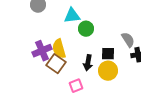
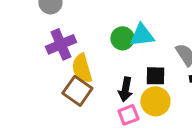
cyan triangle: (72, 16) -> (142, 35), moved
purple cross: (42, 51) -> (61, 44), moved
pink square: (76, 86) -> (128, 115), moved

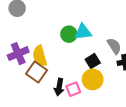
purple cross: (61, 44) -> (18, 54), moved
black square: (155, 76) -> (93, 61), turned -32
black arrow: (125, 89) -> (59, 87), moved

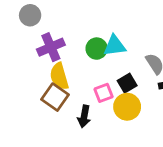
purple cross: (18, 54) -> (51, 47), moved
pink square: (73, 89) -> (104, 93), moved

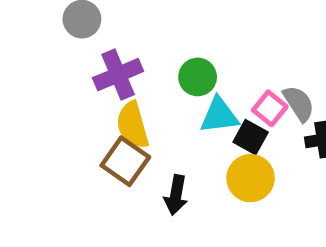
cyan triangle: (115, 46) -> (219, 116), moved
black square: (127, 83) -> (251, 137), turned -30
pink square: (104, 93) -> (270, 108), moved, turned -30

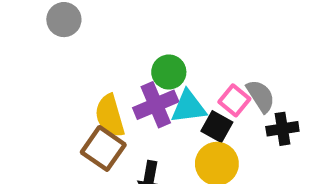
purple cross: (118, 75) -> (156, 105), moved

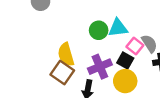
purple cross: (156, 105) -> (100, 67), moved
cyan triangle: (188, 107) -> (118, 28), moved

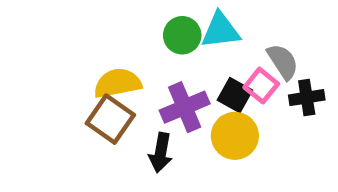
pink square: (135, 46) -> (261, 86), moved
yellow semicircle: (66, 54) -> (118, 83), turned 95

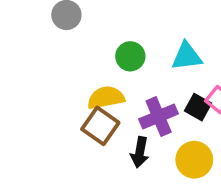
green circle: (182, 35) -> (130, 56), moved
yellow circle: (235, 136) -> (194, 160), moved

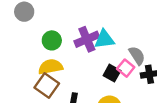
green circle: (130, 56) -> (52, 40), moved
purple cross: (159, 116) -> (87, 39), moved

